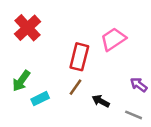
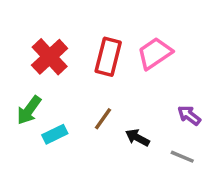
red cross: (27, 28) -> (50, 57), moved
red rectangle: (79, 57) -> (108, 57), moved

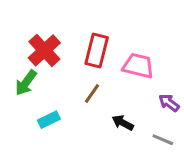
pink trapezoid: (155, 53) -> (138, 66), moved, turned 48
green arrow: (29, 110) -> (26, 83), moved
brown line: (103, 119) -> (92, 94), moved

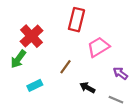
red rectangle: (97, 50) -> (76, 20), moved
pink trapezoid: (138, 66) -> (98, 47), turned -45

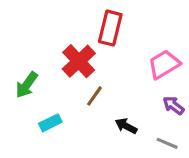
red cross: (31, 36) -> (79, 61), moved
pink trapezoid: (98, 47) -> (164, 64), moved

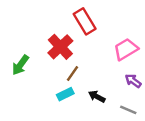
red rectangle: (110, 28) -> (85, 21), turned -45
cyan rectangle: (50, 123) -> (65, 94), moved

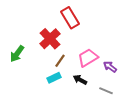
pink trapezoid: (126, 49) -> (88, 58), moved

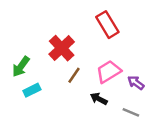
red rectangle: (70, 18) -> (107, 25), moved
cyan rectangle: (54, 78) -> (32, 90), moved

